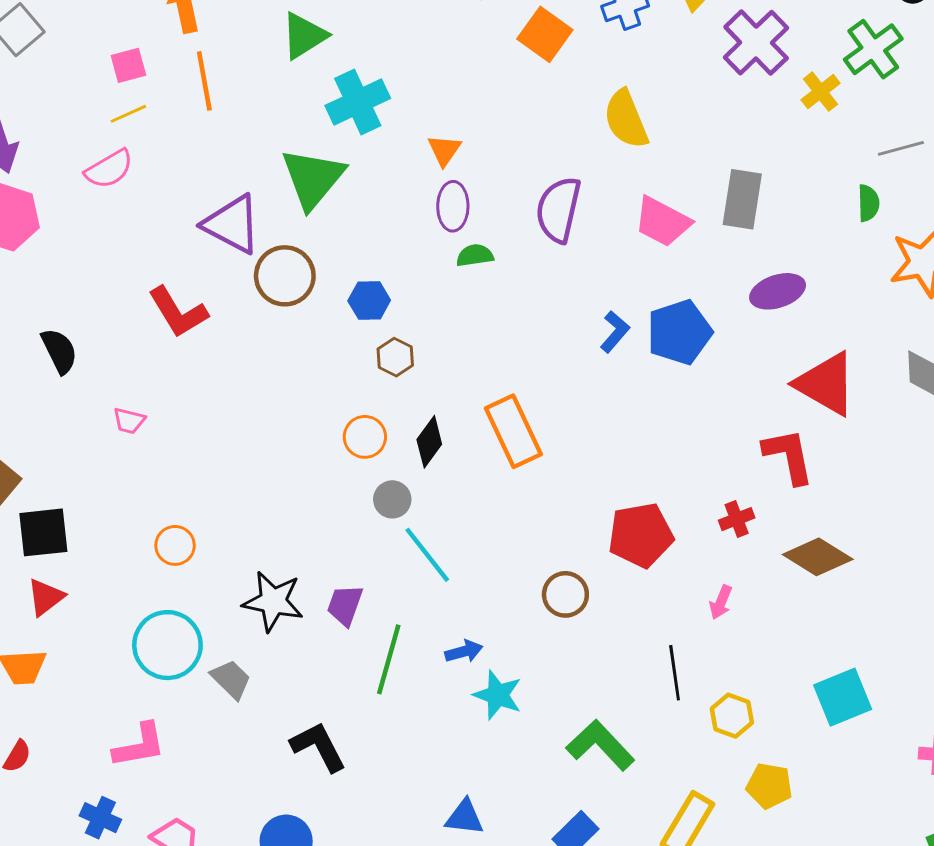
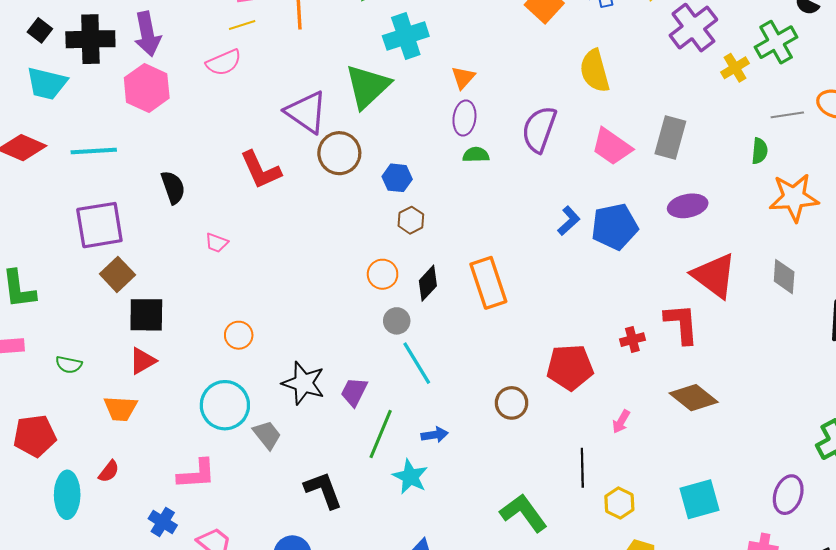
red cross: (737, 519) -> (632, 340), moved
cyan star: (498, 695) -> (410, 477), moved

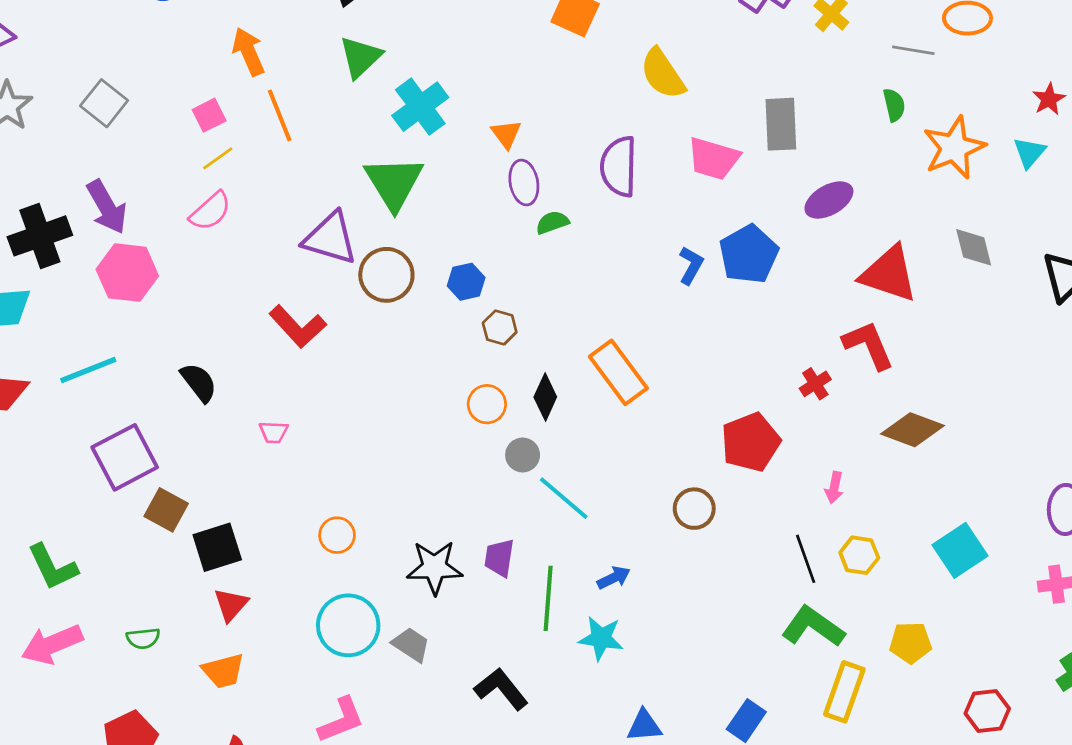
gray line: (787, 115) -> (913, 50), turned 36
yellow hexagon: (619, 503) -> (859, 555), moved
green L-shape: (524, 513) -> (813, 627), moved

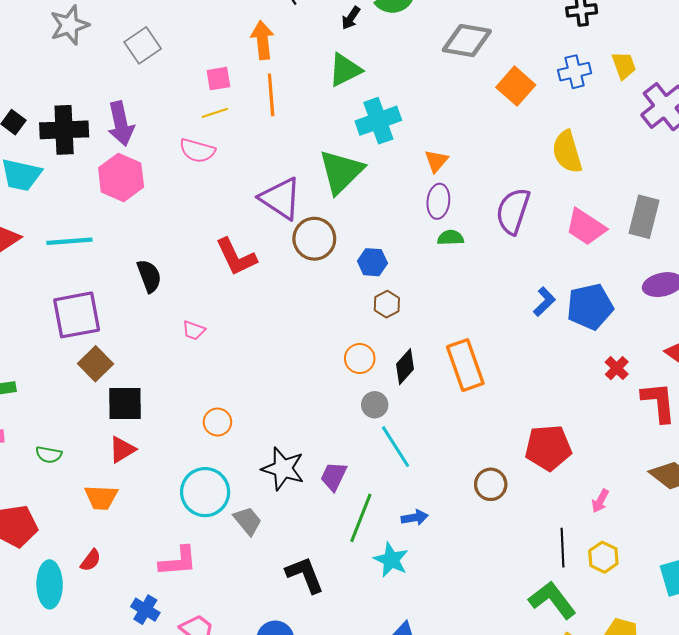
pink semicircle: (210, 211) -> (197, 151), turned 40
red cross: (815, 384) -> (617, 368), moved, turned -30

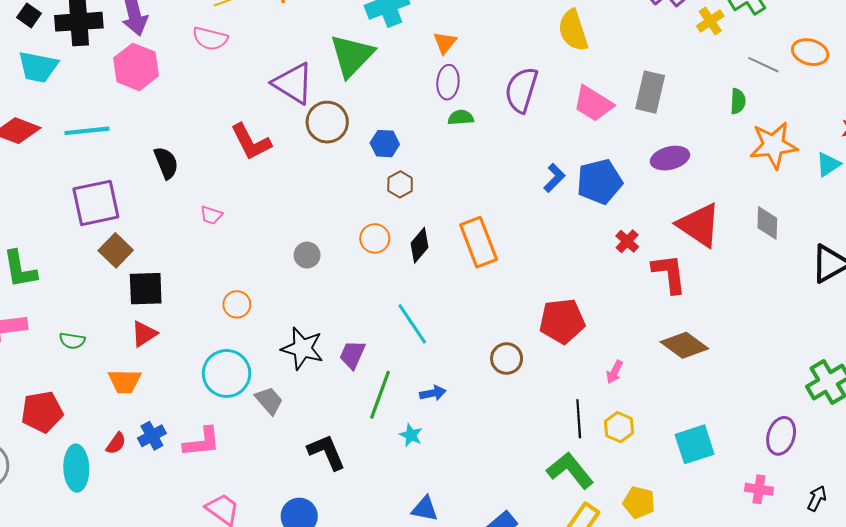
gray circle: (375, 405) -> (307, 255), moved
cyan star: (391, 560) -> (411, 435), size x0.7
blue cross: (145, 610) -> (152, 436), moved, turned 32

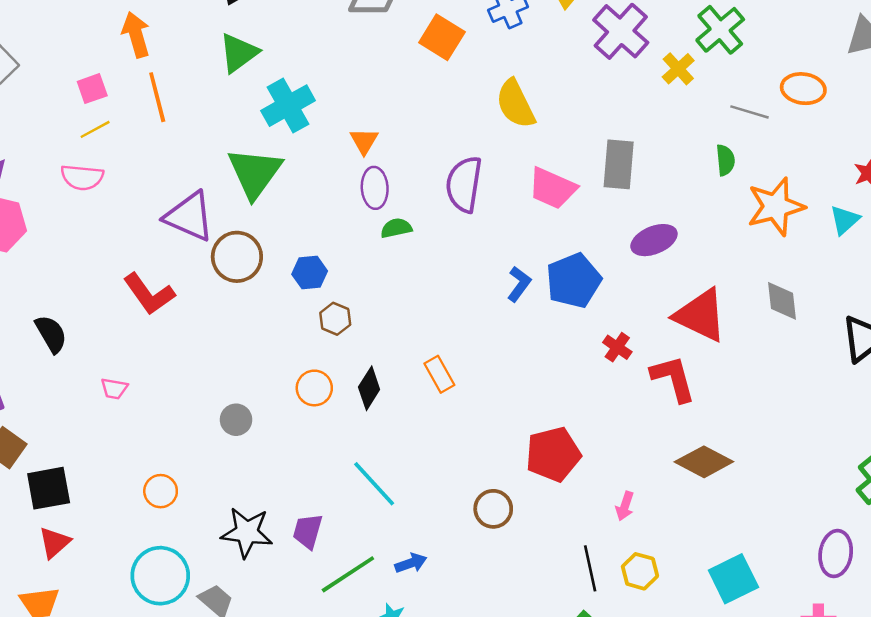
orange rectangle: (479, 242) -> (439, 374), size x0.6
green line: (380, 395) -> (348, 574), turned 45

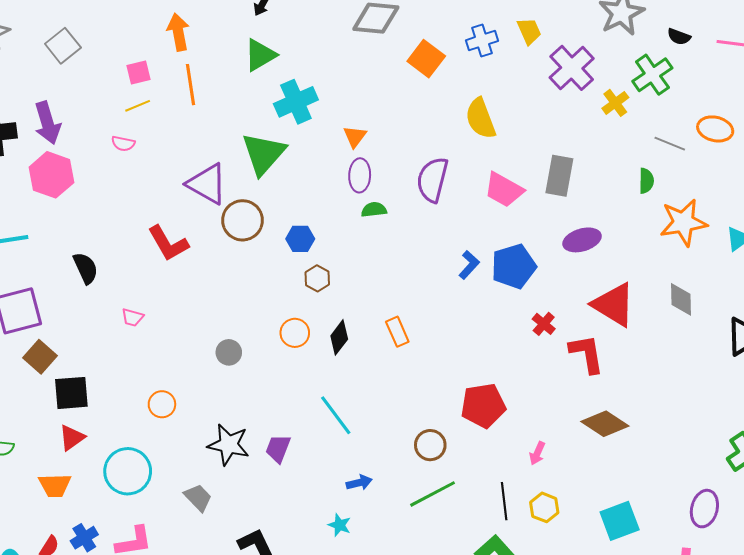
pink semicircle: (82, 177) -> (123, 144), size x0.7
green line: (348, 574) -> (433, 494), moved
cyan circle: (160, 576) -> (128, 471), moved

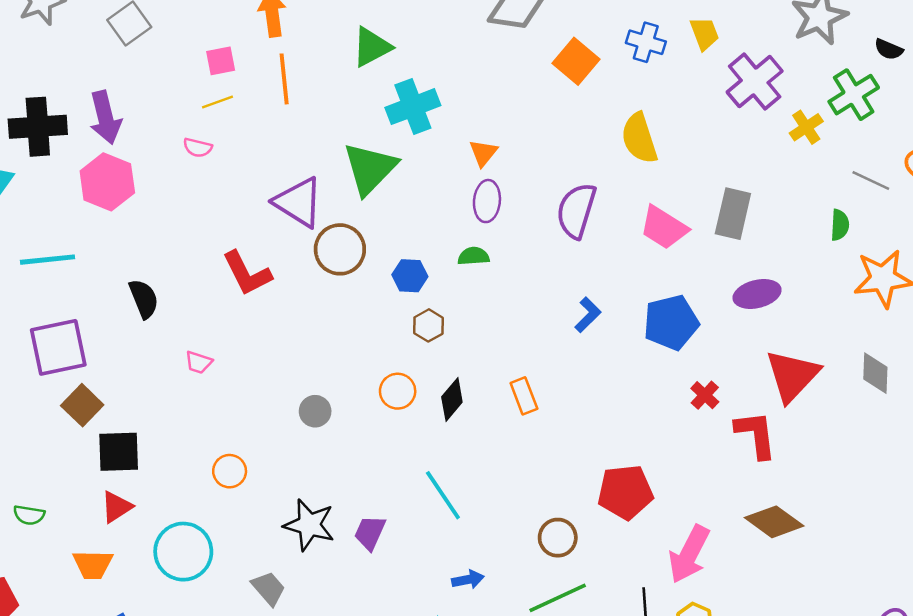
blue cross: (482, 41) -> (646, 42), turned 32
green semicircle: (374, 210) -> (474, 256), moved
blue L-shape: (469, 265) -> (588, 315), moved
red triangle: (614, 305) -> (792, 376), turned 39
pink arrow: (537, 453) -> (689, 554), size x2.0

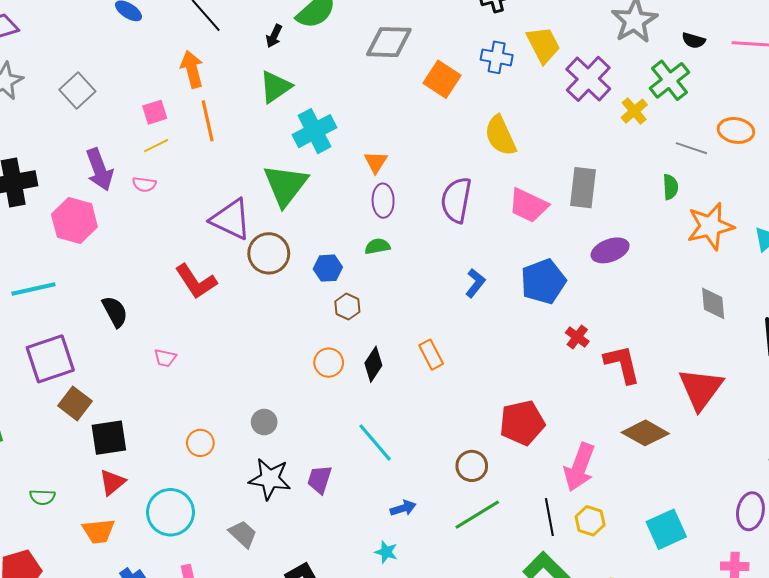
yellow trapezoid: (705, 33) -> (543, 45), size x1.4
purple arrow: (105, 118) -> (99, 170), moved
red triangle: (792, 376) -> (701, 389), moved
gray circle: (315, 411) -> (264, 422), moved

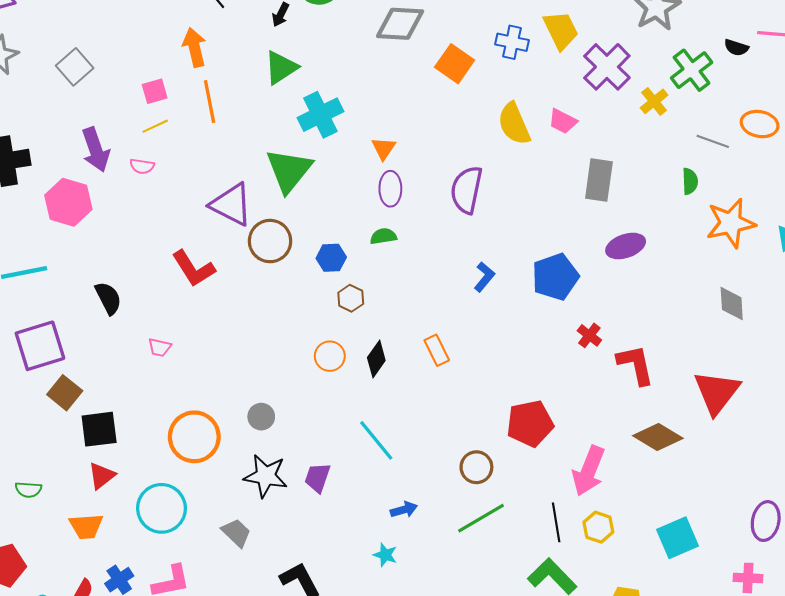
black semicircle: (694, 40) -> (736, 48), moved
pink trapezoid: (528, 205) -> (563, 121), moved, size x0.7
orange circle: (200, 443) -> (194, 437), size x1.8

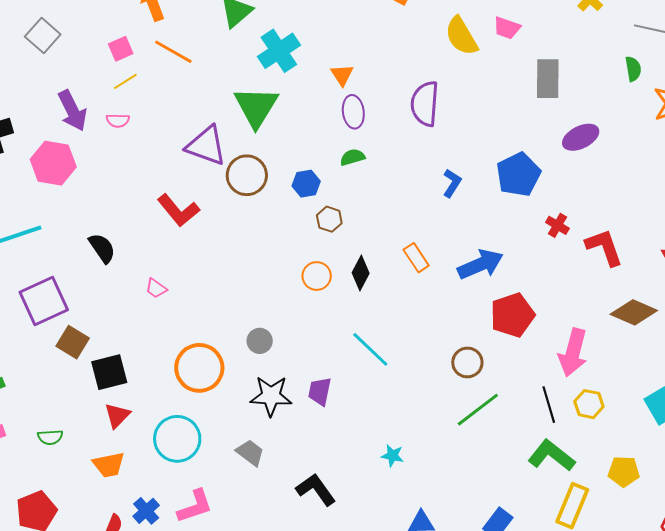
orange line: (210, 102) -> (173, 52), turned -42
pink trapezoid: (160, 347) -> (156, 288), turned 30
blue arrow: (404, 510) -> (480, 264), moved, size x1.8

